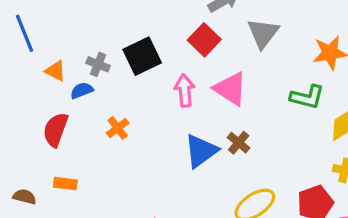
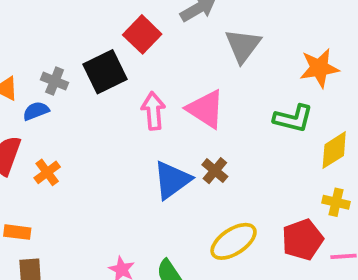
red square: (204, 40) -> (142, 34), moved
orange cross: (118, 128) -> (47, 172), moved
orange rectangle: (65, 184) -> (17, 232), moved

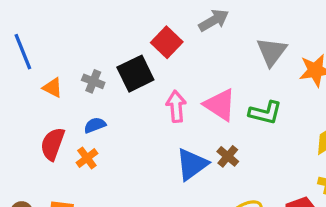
gray triangle: (243, 46) -> (272, 52), moved
blue semicircle: (36, 111) -> (95, 125), moved
green L-shape: (293, 118) -> (265, 113), moved

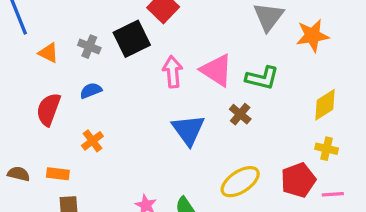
brown cross: (228, 156) -> (240, 114), moved
orange cross: (87, 158) -> (92, 141), moved
blue triangle: (192, 164) -> (188, 130), turned -30

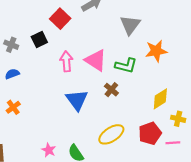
orange star: (312, 36) -> (156, 51), moved
black square: (132, 39) -> (39, 39), size x0.7
yellow diamond: (325, 105) -> (160, 99), moved
yellow cross: (327, 149) -> (178, 119), moved

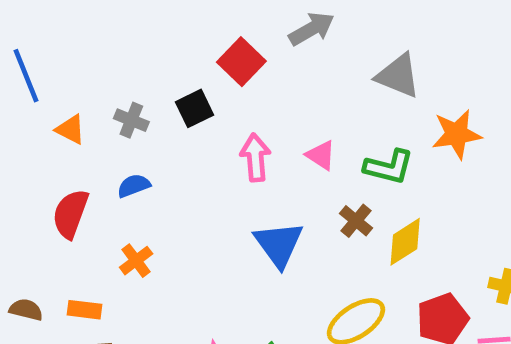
gray triangle: (130, 25) -> (398, 76), turned -45
pink triangle: (96, 60) -> (321, 155), size x0.6
yellow diamond: (160, 99) -> (405, 242), moved

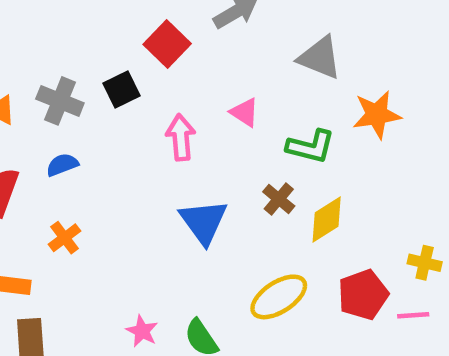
gray cross: (131, 120) -> (60, 101), size x1.4
pink triangle: (321, 155) -> (245, 112), moved

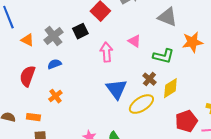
gray cross: (60, 101) -> (53, 36), turned 30
yellow ellipse: (279, 297) -> (141, 104), moved

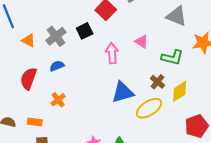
blue triangle: (116, 89) -> (123, 92), turned 50

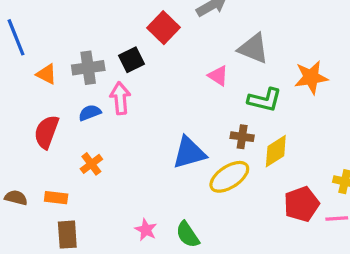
gray triangle: (177, 16) -> (253, 48), moved
gray cross: (56, 36) -> (88, 68), turned 30
pink arrow: (112, 53) -> (120, 98), moved
brown cross: (157, 82) -> (242, 137), turned -32

